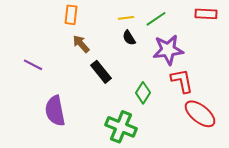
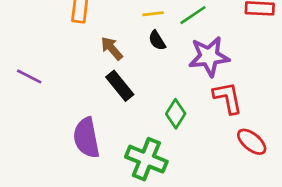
brown arrow: (81, 44) -> (112, 48), moved
purple semicircle: (55, 111) -> (86, 138), moved
red ellipse: (200, 114) -> (252, 142), size x0.7

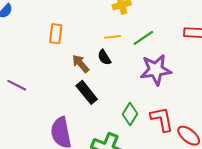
black semicircle: (157, 40) -> (104, 57), moved
red L-shape: (228, 98) -> (162, 119), moved

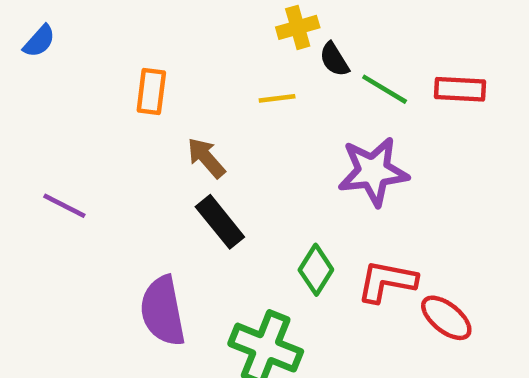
green line: (143, 38) -> (385, 89), moved, turned 65
black semicircle: (104, 57) -> (334, 59), moved
red L-shape: (162, 119) -> (387, 281), turned -68

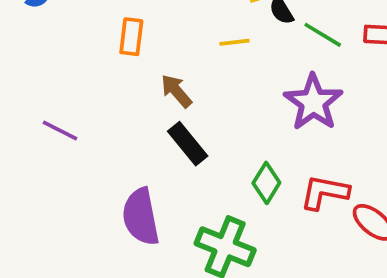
purple star: (373, 172) -> (313, 102), turned -30

